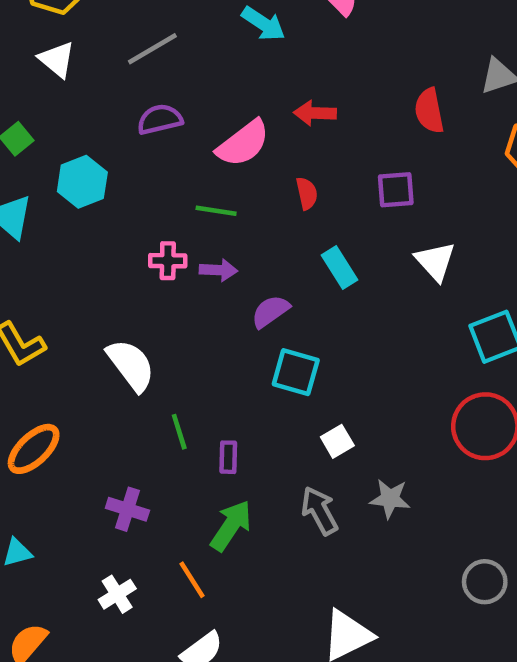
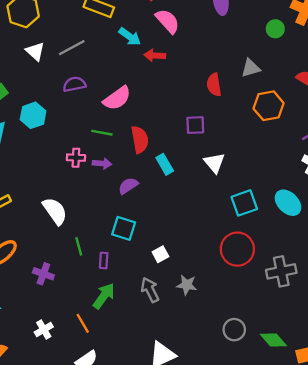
white triangle: (57, 59) -> (35, 51), moved
red arrow: (315, 113) -> (155, 55), moved
red semicircle: (307, 193) -> (140, 140), moved, size x1.6
cyan square: (296, 372) -> (124, 228), moved
purple cross: (127, 509) -> (43, 274), moved

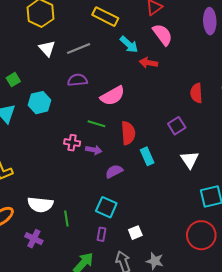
purple square: (195, 125) -> (177, 126), turned -36
white semicircle: (55, 211) -> (40, 205), moved, turned 125
purple rectangle: (104, 260) -> (102, 234), moved

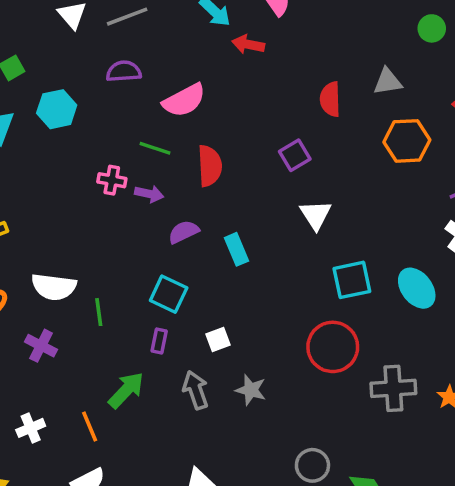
cyan rectangle: (147, 156) -> (237, 249), moved

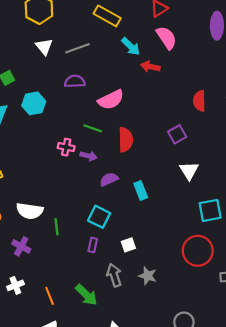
green arrow: (126, 390) -> (86, 295), moved, turned 90
white cross: (31, 428) -> (15, 285), moved

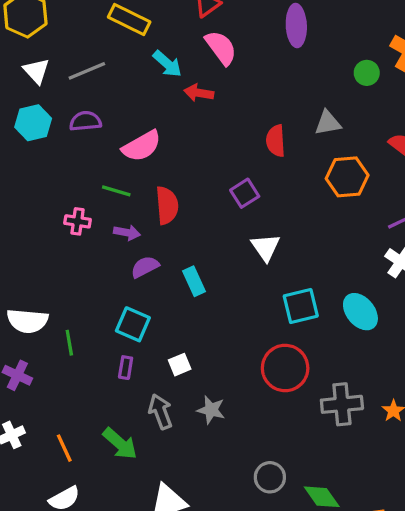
cyan hexagon: (34, 103) -> (33, 123), moved
purple arrow: (89, 156) -> (127, 233), moved

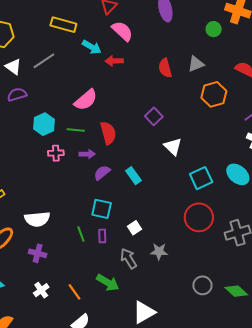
purple semicircle: (85, 121) -> (17, 95), moved
cyan hexagon: (33, 123) -> (44, 124), moved
red semicircle: (276, 141) -> (165, 68), moved
green line: (69, 343) -> (81, 234), moved

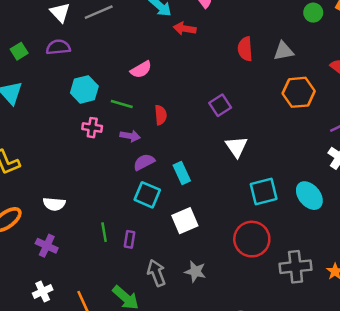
pink semicircle: (86, 100) -> (141, 70), size x0.7
red semicircle: (108, 133) -> (161, 115), size x0.7
cyan square: (102, 209) -> (147, 195), moved
white semicircle: (37, 219) -> (54, 204), size x0.7
white square: (135, 228) -> (185, 221), moved, size x1.5

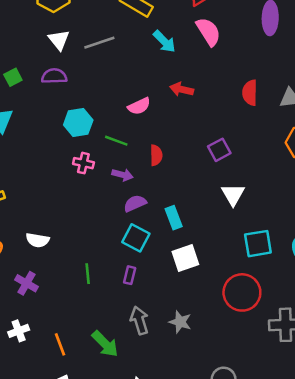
red arrow: (185, 29) -> (182, 89), moved
white square: (185, 221) -> (185, 258), moved
purple rectangle: (130, 239) -> (130, 275), moved

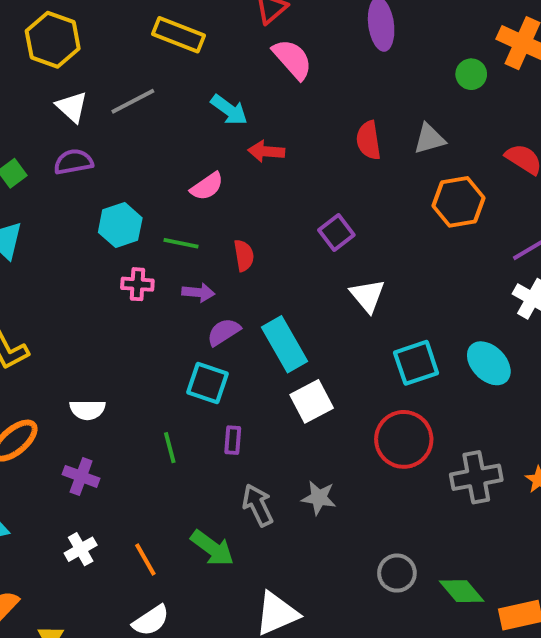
cyan arrow: (164, 41) -> (229, 110), moved
cyan rectangle: (174, 218) -> (284, 344), size x1.5
cyan square: (136, 238) -> (208, 383), moved

